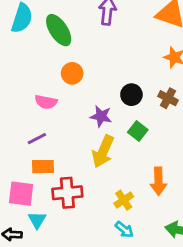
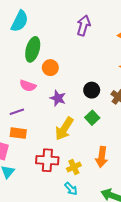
green ellipse: (59, 30) -> (33, 49), moved, turned 40
purple star: (101, 116) -> (58, 98), moved
red cross: (67, 193) -> (47, 160), moved

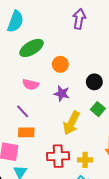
green ellipse: (33, 49) -> (31, 48), turned 50
orange circle: (50, 68) -> (60, 64), moved
purple line: (17, 112) -> (23, 111), turned 72
yellow cross: (74, 167) -> (85, 160), turned 32

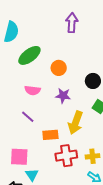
orange rectangle: (26, 132) -> (50, 135), moved

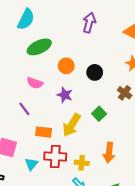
black circle: (93, 81) -> (95, 72), moved
cyan triangle: (32, 175) -> (31, 164), moved

